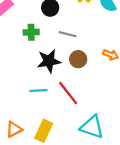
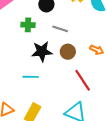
red line: (68, 93) -> (83, 80), moved

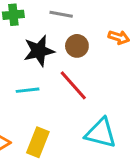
red line: (83, 80) -> (73, 85), moved

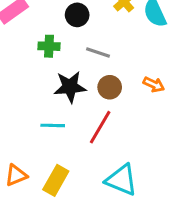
red line: (73, 85) -> (100, 127), turned 64

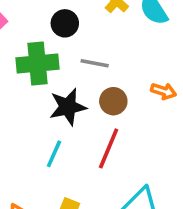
green cross: (49, 46) -> (37, 64), size x1.6
cyan line: (53, 125) -> (54, 154), turned -60

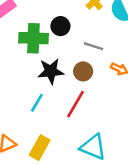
black circle: (65, 23) -> (60, 26), moved
gray line: (95, 63) -> (93, 46), moved

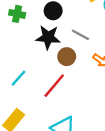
green cross: (33, 38) -> (17, 14), moved, size x0.6
black star: (51, 71) -> (48, 37), moved

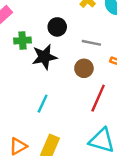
black star: (48, 37) -> (44, 57), moved
red line: (54, 86) -> (98, 98), moved

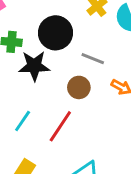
black circle: (57, 27) -> (55, 33), size x1.5
red line: (98, 98) -> (60, 126), moved

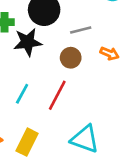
gray line: (93, 59) -> (81, 30), turned -30

